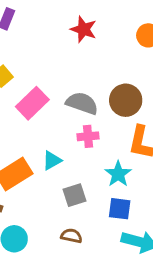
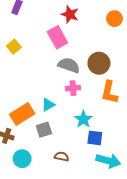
pink rectangle: (32, 103) -> (57, 37), moved, turned -75
cyan star: (118, 174) -> (83, 119), moved
gray square: (74, 195) -> (44, 130), moved

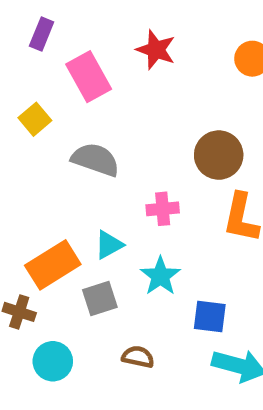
pink rectangle: (57, 37) -> (89, 77), moved
gray semicircle: (69, 65) -> (95, 160), moved
cyan star: (83, 119) -> (160, 276), moved

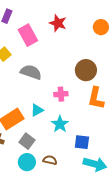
gray square: (100, 298) -> (27, 141), moved, turned -35
cyan circle: (53, 361) -> (27, 162), moved

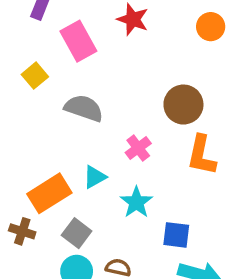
pink cross: (61, 94) -> (138, 148), turned -32

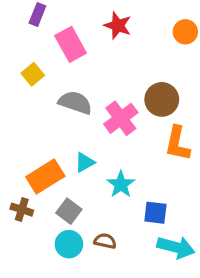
pink cross: (138, 148) -> (121, 118), moved, size x1.5

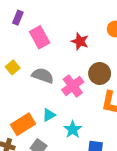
red star: (118, 26) -> (80, 41), moved
yellow square: (33, 74) -> (13, 67), moved

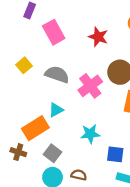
cyan triangle: (49, 115) -> (56, 110), moved
cyan star: (73, 129) -> (90, 134), turned 30

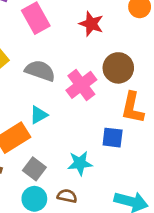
cyan star: (90, 134) -> (80, 163), moved
blue square: (115, 154) -> (113, 138), moved

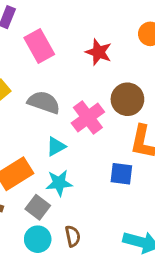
cyan triangle: (39, 115) -> (56, 146), moved
cyan star: (80, 163) -> (59, 183), moved
brown semicircle: (67, 196) -> (73, 236), turned 66

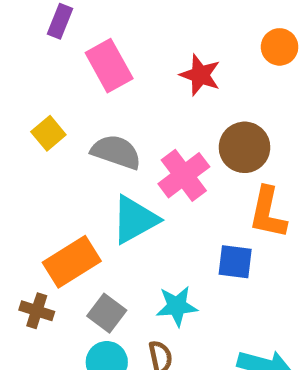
cyan triangle: (56, 146) -> (135, 220), size x1.6
cyan star: (59, 183) -> (177, 306), moved

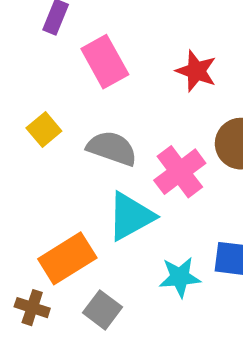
cyan star: (177, 306) -> (180, 277), moved

